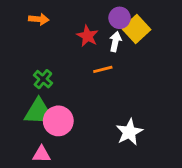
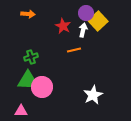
green cross: (43, 79) -> (31, 57), turned 32
pink triangle: (42, 154) -> (21, 111), moved

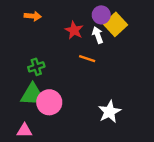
white arrow: (83, 30) -> (98, 35), turned -32
orange line: (74, 50) -> (87, 59), turned 32

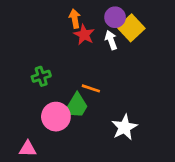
orange arrow: (33, 16) -> (75, 19), moved, turned -105
orange line: (87, 59) -> (91, 88), moved
green trapezoid: (32, 94) -> (76, 106), moved

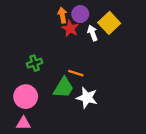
purple circle: (115, 17) -> (80, 14), moved
pink circle: (56, 117) -> (26, 97), moved
white star: (124, 127) -> (87, 98), moved, turned -30

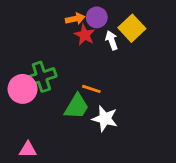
orange arrow: (62, 15) -> (75, 19), turned 88
green cross: (35, 63) -> (41, 77), size x1.5
pink circle: (26, 97) -> (23, 89), moved

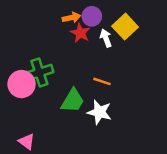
orange line: (91, 89) -> (102, 81), moved
pink triangle: (28, 150) -> (27, 142), turned 36

